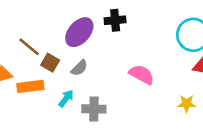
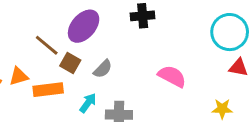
purple ellipse: (79, 32) -> (84, 26), moved

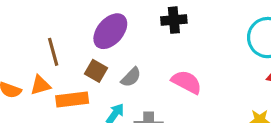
brown line: (47, 45) -> (53, 52), moved, turned 35
pink semicircle: (172, 76) -> (187, 82), moved

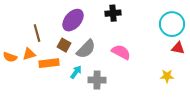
gray semicircle: (131, 77) -> (86, 49), size x1.5

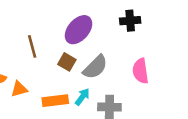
pink semicircle: (121, 52) -> (140, 71), turned -126
orange triangle: (29, 54) -> (19, 89), moved
orange rectangle: (49, 63) -> (55, 101), moved

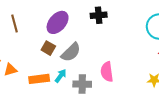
brown line: (32, 46) -> (14, 23), moved
pink semicircle: (140, 71) -> (107, 72), moved

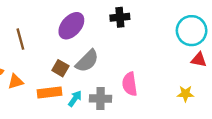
brown line: (14, 23) -> (20, 39), moved
brown square: (48, 48) -> (60, 68), moved
cyan arrow: (61, 76) -> (75, 99), moved

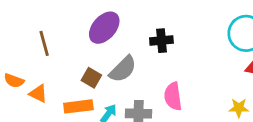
black cross: (120, 17) -> (161, 41), moved
orange triangle: (16, 82) -> (38, 94), turned 42

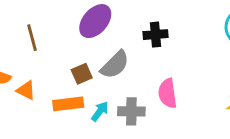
brown square: (91, 78) -> (82, 74), turned 36

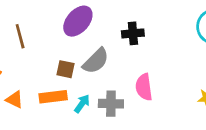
brown square: (82, 74) -> (66, 69), turned 36
orange triangle: (26, 90) -> (15, 100), moved

